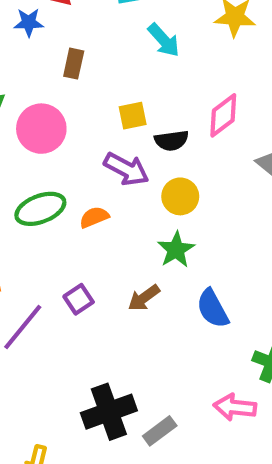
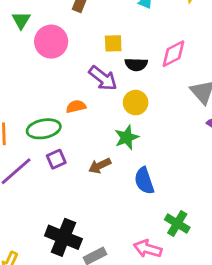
green ellipse: (40, 209) -> (44, 129), moved
black cross: (109, 412) -> (63, 237), turned 32

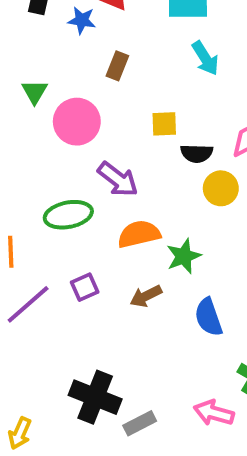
purple arrow: (103, 78) -> (118, 179), moved
yellow circle: (136, 103) -> (221, 188), moved
orange semicircle: (76, 106) -> (139, 234), moved, size x1.5
green ellipse: (44, 129) -> (68, 215), moved

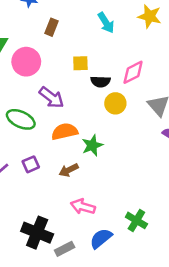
green ellipse: (68, 215) -> (21, 119), turned 36
blue semicircle: (209, 317) -> (101, 238), moved, turned 70
pink arrow: (214, 413) -> (83, 207), moved

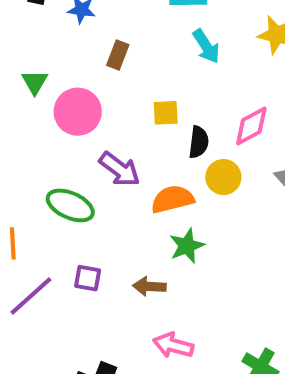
black semicircle: (100, 82) -> (199, 142), turned -84
orange semicircle: (65, 132) -> (173, 199), moved
purple square: (31, 164) -> (88, 278), turned 35
brown arrow: (69, 170) -> (149, 286), turned 30

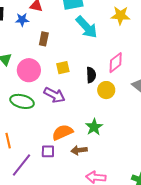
cyan arrow: (206, 46) -> (87, 27), size x1.4
yellow square: (166, 113) -> (63, 68), moved
orange semicircle: (173, 199) -> (62, 132), moved
green ellipse: (70, 205) -> (22, 101), moved

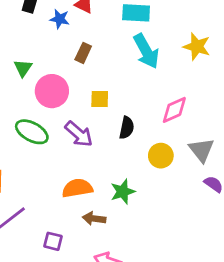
black semicircle: (91, 75) -> (127, 128), moved
yellow circle: (106, 90) -> (161, 156), moved
purple square: (48, 151) -> (53, 241), moved

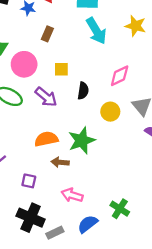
green star: (123, 192) -> (82, 140), size x1.4

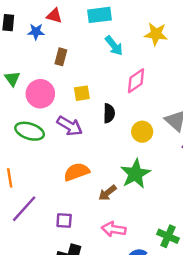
cyan arrow: (96, 31) -> (114, 46), size x0.7
pink diamond: (120, 76) -> (136, 81), moved
green star: (82, 140) -> (135, 174), moved
brown arrow: (60, 162) -> (107, 193), moved, turned -35

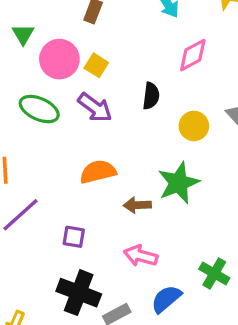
yellow square: (82, 93) -> (96, 65), moved, turned 35
brown arrow: (107, 193) -> (137, 205), turned 30

